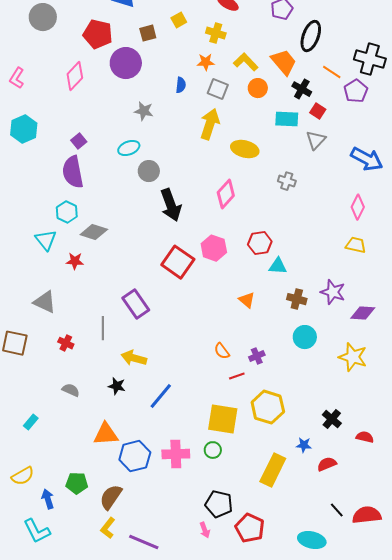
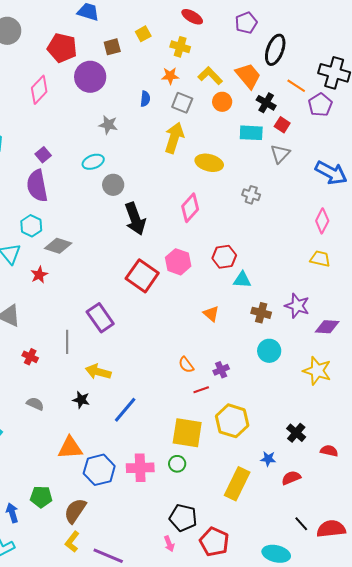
red star: (75, 261) -> (39, 275), turned -30

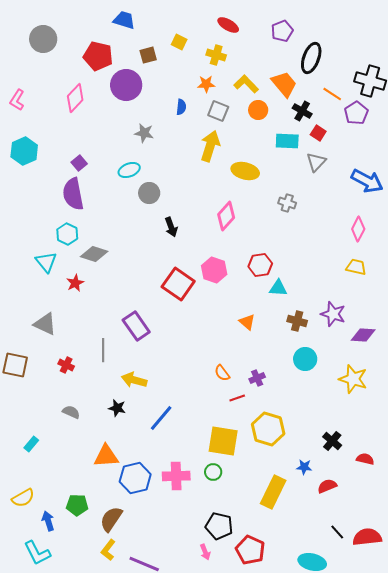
yellow square: (143, 34) -> (179, 42), turned -35
black arrow: (135, 219) -> (171, 227), size x0.6

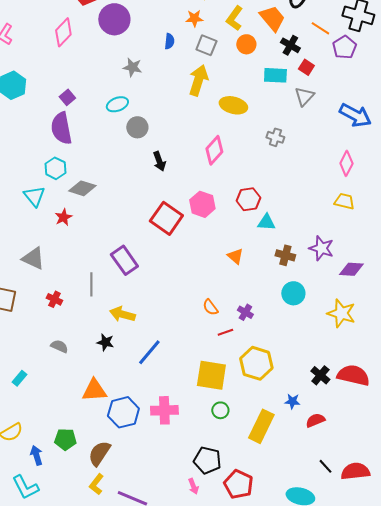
yellow L-shape: (246, 84) -> (234, 18), turned -100
purple cross: (257, 378) -> (245, 312), turned -35
red semicircle: (365, 459) -> (353, 375), moved, size x1.8
green circle: (213, 472) -> (220, 410), moved

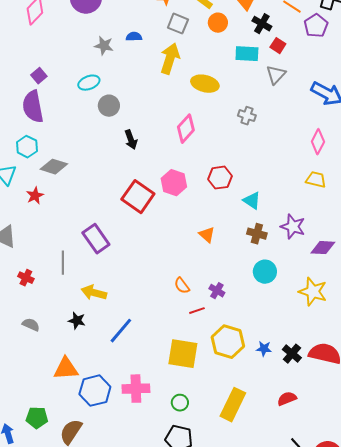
blue semicircle: (169, 41) -> (134, 37), moved, turned -98
cyan triangle: (266, 222) -> (252, 201), moved, turned 30
blue star: (292, 401) -> (264, 349), moved
green circle: (220, 410) -> (180, 403), moved

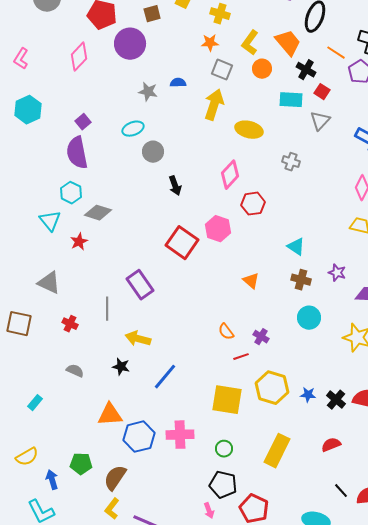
red hexagon: (220, 178) -> (253, 204), moved
purple star: (293, 227) -> (337, 273), size x0.7

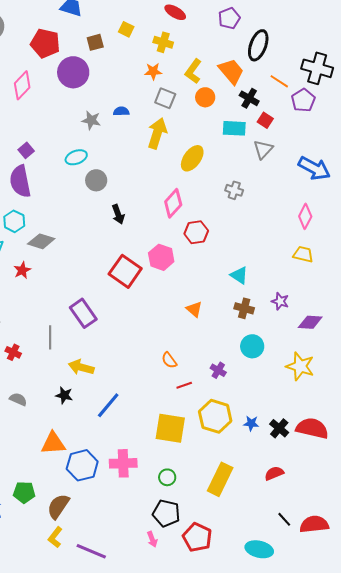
yellow ellipse: (249, 130) -> (192, 158), turned -68
purple cross: (261, 337) -> (218, 370), moved

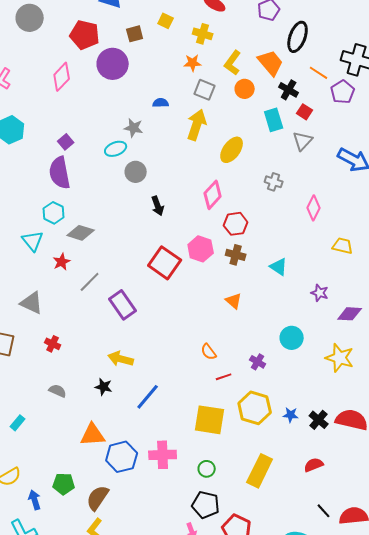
gray star: (91, 120) -> (134, 128), moved
cyan rectangle: (234, 128) -> (274, 120), turned 70
pink diamond: (305, 216) -> (314, 208), moved
brown cross: (244, 308) -> (236, 255), moved
gray line: (50, 337) -> (90, 282), moved, turned 45

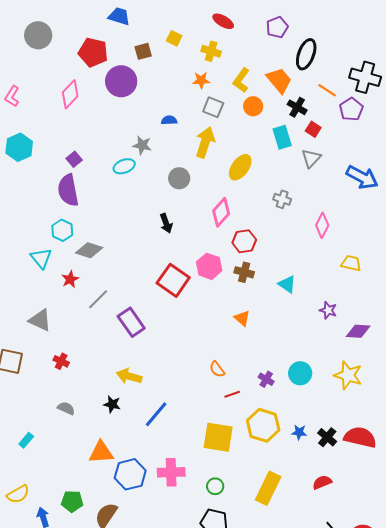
gray circle: (136, 172) -> (179, 178), moved
cyan circle: (292, 338) -> (300, 373), moved

